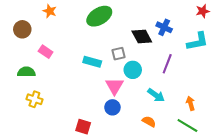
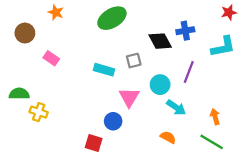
blue cross: (164, 27) -> (185, 31), turned -35
cyan circle: (133, 70) -> (160, 85), moved
green semicircle: (26, 72) -> (19, 94), moved
blue circle: (112, 107) -> (113, 121), moved

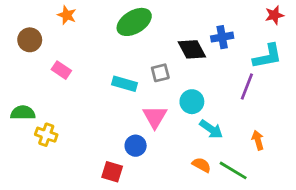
purple line: (189, 72) -> (247, 87), moved
green line: (212, 142) -> (233, 170), moved

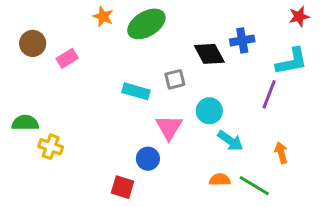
orange star: (67, 15) -> (103, 16), moved
pink rectangle: (61, 70) -> (67, 58), moved, turned -66
orange semicircle: (202, 165) -> (220, 180), turned -30

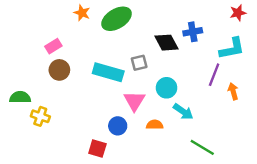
brown circle: (33, 43) -> (59, 70), moved
cyan rectangle: (136, 91) -> (108, 72), size x1.4
orange arrow: (281, 153) -> (233, 91), moved
orange semicircle: (220, 180) -> (155, 125), moved

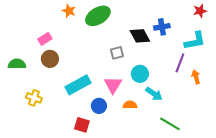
cyan rectangle: (108, 72) -> (78, 85), moved, turned -45
green semicircle: (20, 97) -> (17, 64), moved

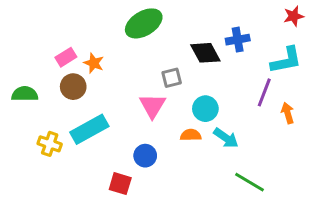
orange star: (69, 11) -> (94, 63), moved
cyan rectangle: (78, 85) -> (89, 129), moved
pink triangle: (113, 85) -> (153, 106), moved
orange semicircle: (130, 105) -> (191, 135), moved

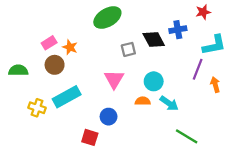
red star: (294, 16) -> (203, 12), moved
gray square: (172, 78) -> (128, 49), moved

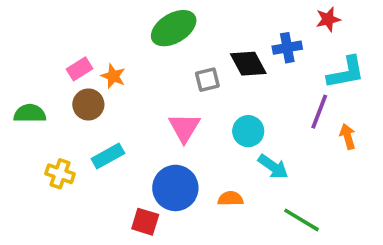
cyan rectangle: (67, 97) -> (108, 156), size x0.7
orange semicircle: (143, 101) -> (230, 199), moved
blue circle: (109, 117) -> (175, 188), size x1.6

